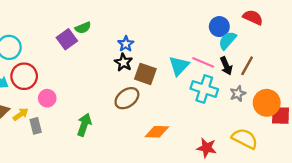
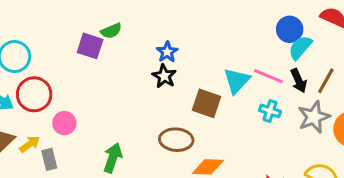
purple square: (67, 39) -> (90, 46), turned -36
brown square: (145, 74) -> (206, 103), moved
cyan cross: (204, 89) -> (270, 111), size x0.6
gray star: (238, 94) -> (314, 117), size x1.5
brown ellipse: (127, 98) -> (176, 140), moved, turned 40

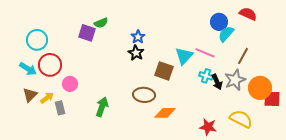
black arrow: (299, 81) -> (217, 82), moved

